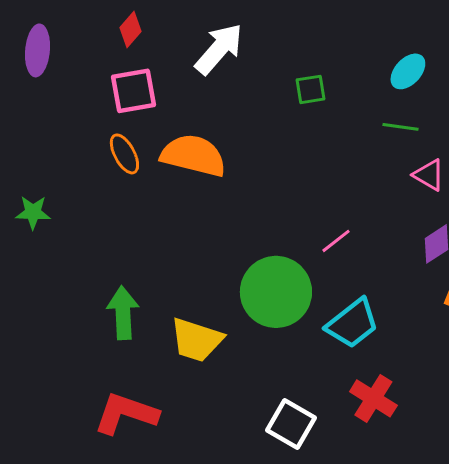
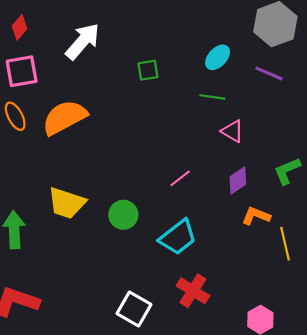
orange semicircle: (193, 155) -> (64, 117), turned -42
pink line: (336, 241) -> (180, 178), moved
green circle: (276, 292) -> (123, 215), size x0.6
yellow trapezoid: (196, 340) -> (67, 203), moved

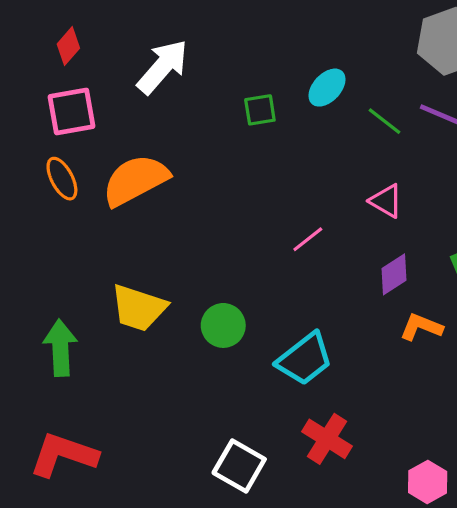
cyan ellipse: (218, 57) -> (327, 88), moved
green line: (212, 97) -> (384, 121), moved, turned 30
pink line: (180, 178) -> (308, 239), moved

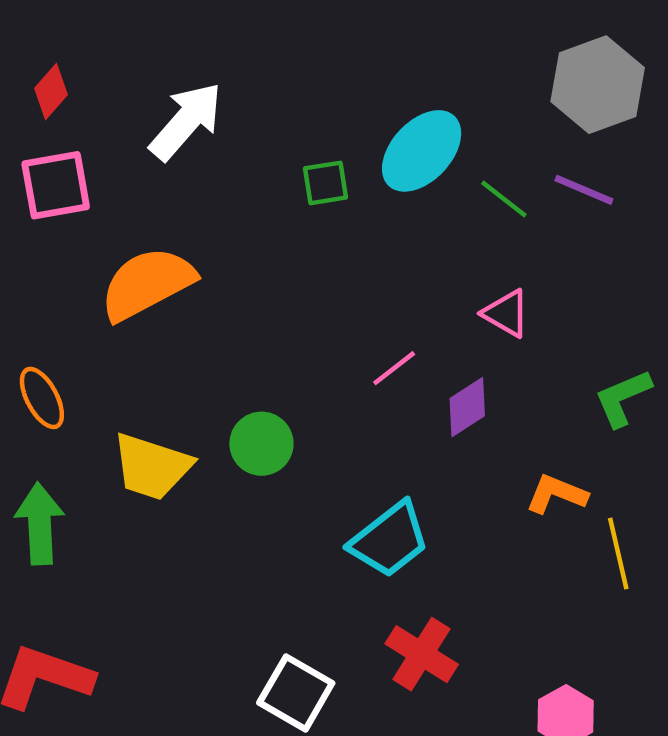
cyan ellipse: (327, 88) -> (422, 151), size x1.5
orange ellipse: (62, 179) -> (42, 398), moved
purple diamond: (394, 274) -> (467, 407), moved
green circle: (223, 325) -> (261, 444), moved

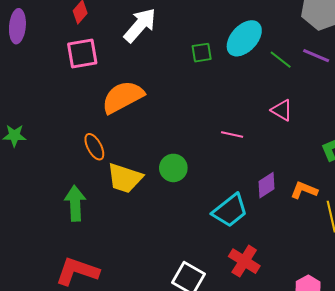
pink line: (394, 368) -> (232, 135), turned 50
orange ellipse: (42, 398) -> (94, 147), moved
purple diamond: (467, 407) -> (266, 185), moved

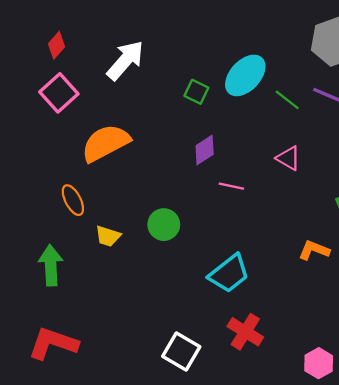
green square: (202, 53) -> (196, 92), turned 35
pink square: (82, 54) -> (59, 93), turned -32
yellow trapezoid: (125, 178) -> (108, 236), size x0.6
purple diamond: (266, 185) -> (205, 150), moved

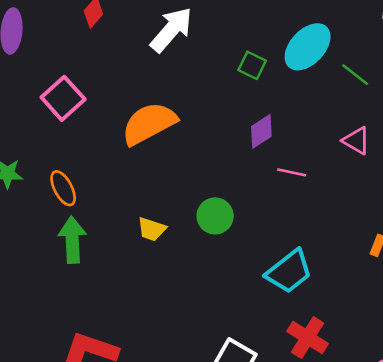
pink square: (59, 93) -> (63, 98), moved
orange ellipse: (73, 200) -> (63, 188), moved
green arrow: (51, 265) -> (72, 240), moved

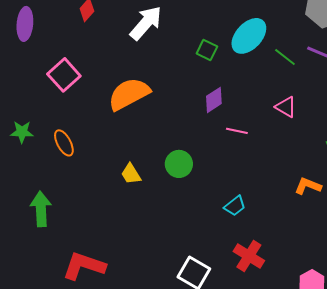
yellow trapezoid: (152, 229) -> (131, 174), turned 40
green arrow: (72, 240) -> (41, 209), moved
cyan trapezoid: (289, 271) -> (235, 206), size x0.6

